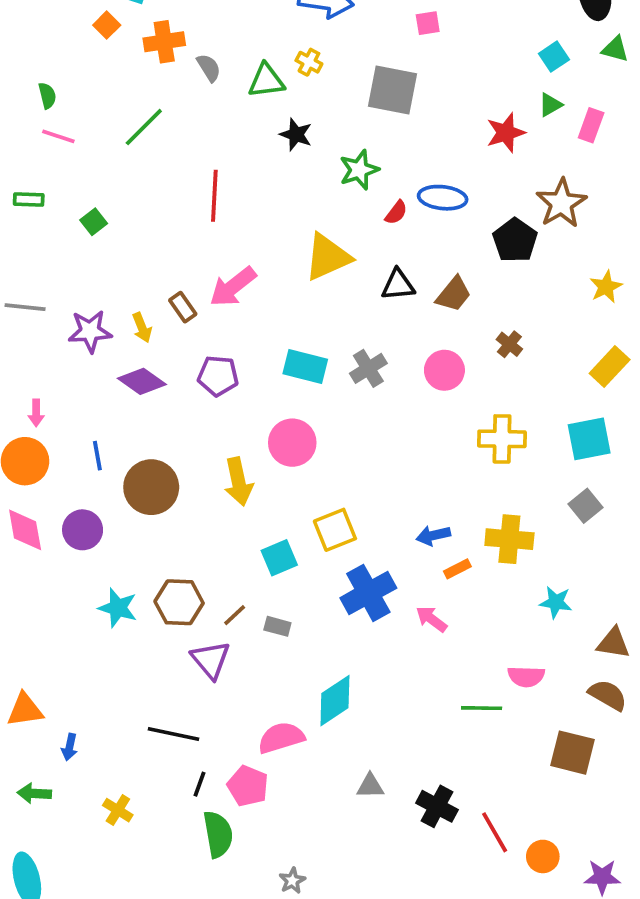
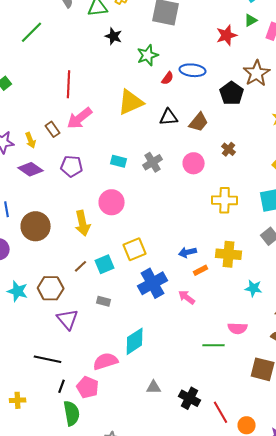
red line: (214, 196) -> (69, 84), moved
cyan rectangle: (305, 367) -> (119, 161), size x0.7
brown line: (235, 615) -> (81, 266), moved
yellow cross: (118, 810) -> (18, 400), turned -35

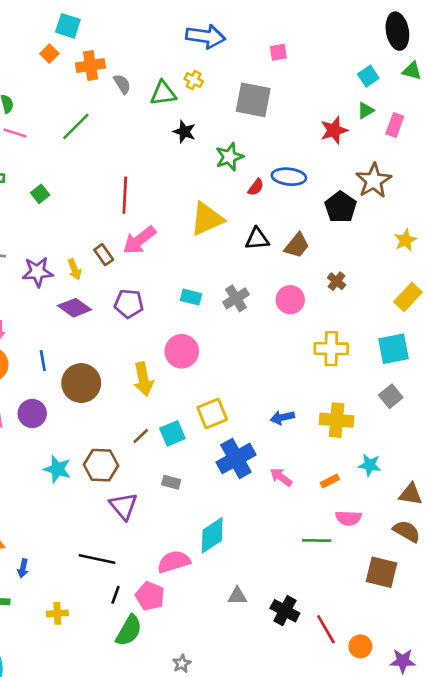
orange rectangle: (201, 270) -> (330, 481), moved
green semicircle: (72, 413) -> (129, 631), turned 40

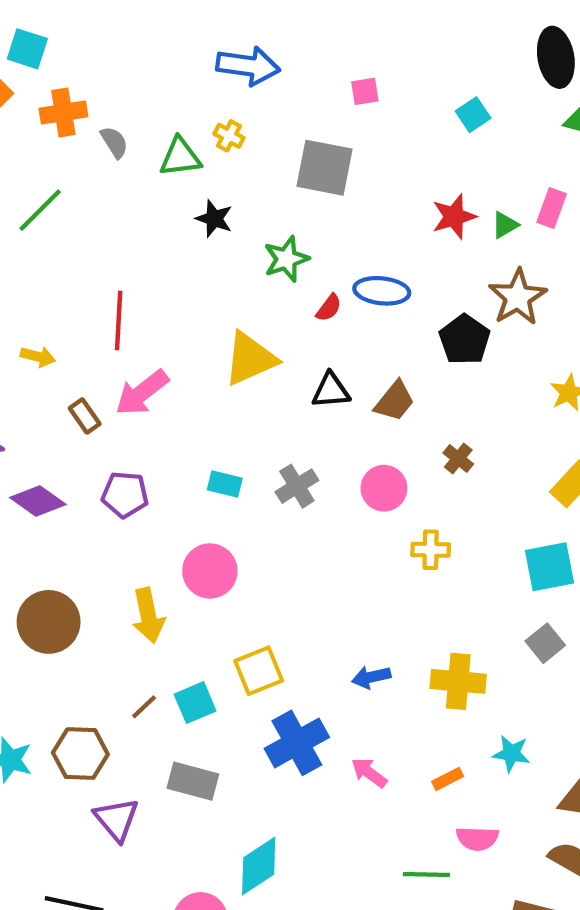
cyan square: (368, 76) -> (473, 115), moved
green triangle: (366, 110) -> (505, 225), moved
yellow arrow: (75, 269) -> (38, 357), moved, turned -54
yellow cross: (331, 349) -> (431, 550), moved, size x0.7
gray rectangle: (171, 482) -> (193, 781), size x1.6

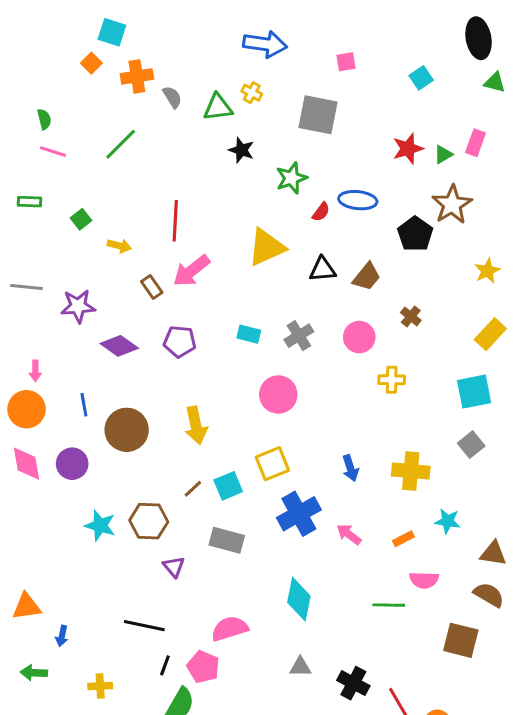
pink circle: (210, 571) -> (278, 394), moved
blue arrow: (371, 677) -> (350, 468), turned -95
purple triangle: (116, 819) -> (174, 567), size x0.7
cyan diamond: (259, 866) -> (299, 599), moved, turned -45

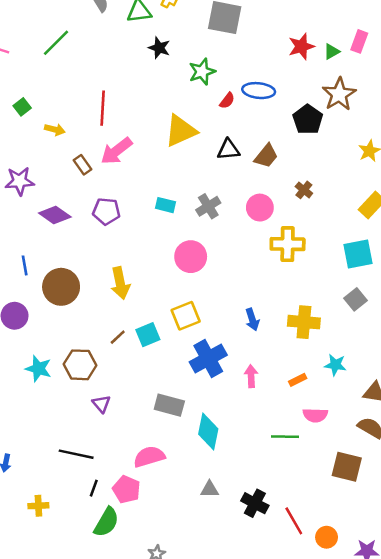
yellow cross: (392, 380) -> (288, 244), size x1.5
pink arrow: (349, 534) -> (251, 376), turned 50
gray rectangle: (227, 540) -> (169, 405), moved

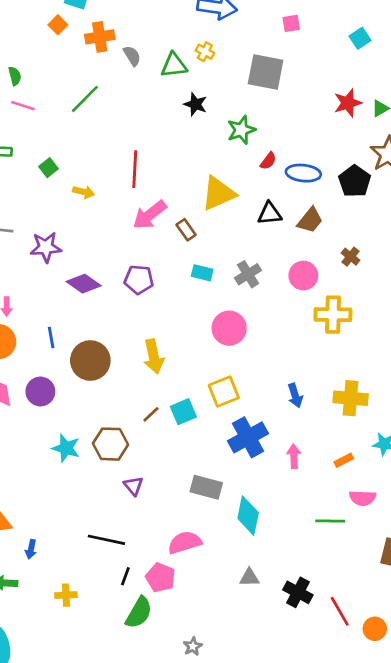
blue ellipse: (259, 91) -> (303, 173), moved
brown rectangle: (82, 165) -> (186, 230), moved

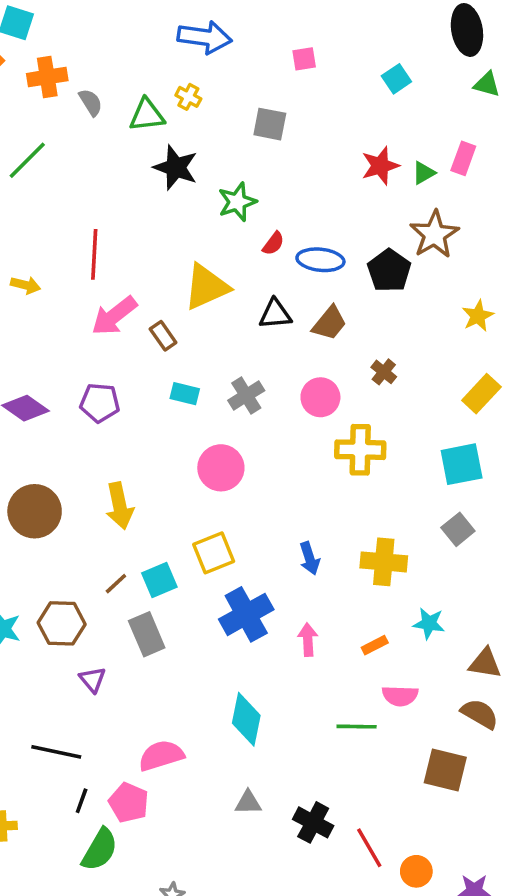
gray square: (266, 72) -> (270, 124), size x0.7
black star: (195, 104) -> (176, 167), size x1.4
gray rectangle: (206, 487) -> (147, 634), moved, turned 52

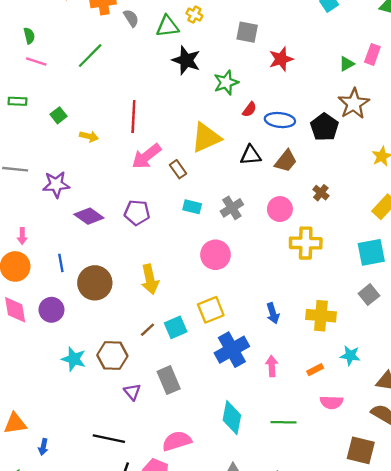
red star: (380, 166) -> (281, 59), moved
gray rectangle: (147, 634) -> (169, 380), moved
green line: (357, 727) -> (283, 422), moved

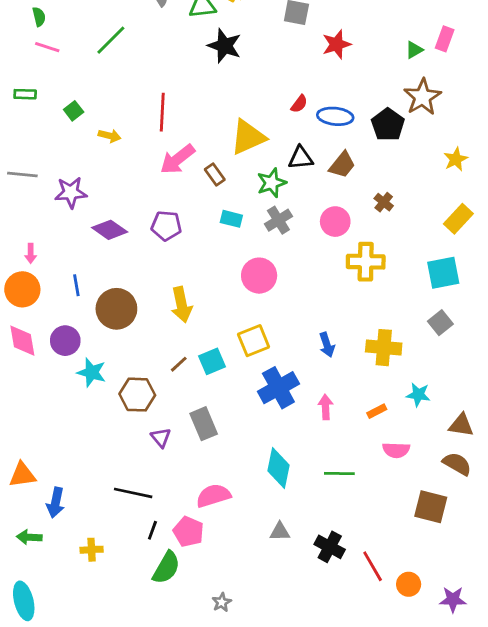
green star: (226, 83) -> (272, 183), moved
cyan star: (74, 359) -> (92, 372), moved
blue arrow: (43, 447) -> (56, 503), size x1.5

